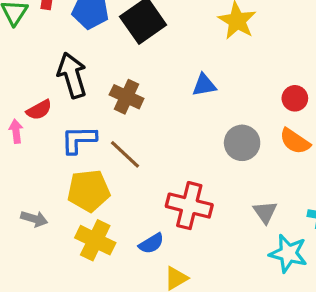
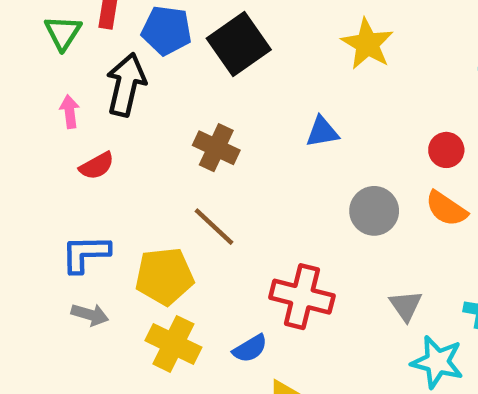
black arrow: (72, 75) -> (126, 85), moved, turned 30
pink arrow: (16, 131) -> (70, 112), moved
blue L-shape: (79, 140) -> (85, 254), moved

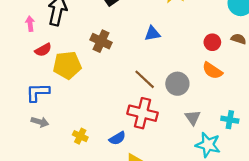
gray circle: (374, 211) -> (177, 84), moved
brown line: (214, 227) -> (145, 79), moved
yellow pentagon: (164, 276) -> (67, 65), moved
yellow cross: (173, 344) -> (80, 136), size x0.6

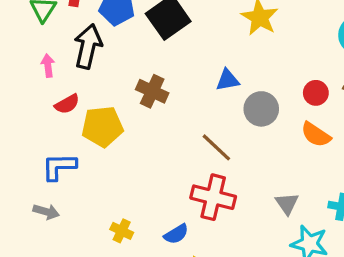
gray circle: (177, 84) -> (261, 109), moved
gray arrow: (40, 122) -> (46, 212), moved

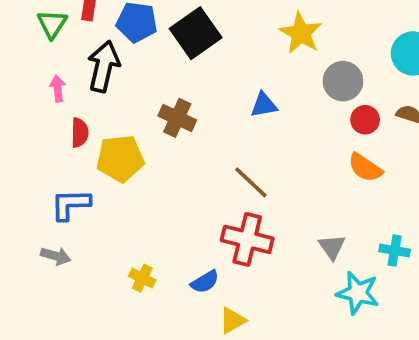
red semicircle: (67, 104) -> (80, 133), turned -60
gray circle: (261, 109) -> (343, 81), moved

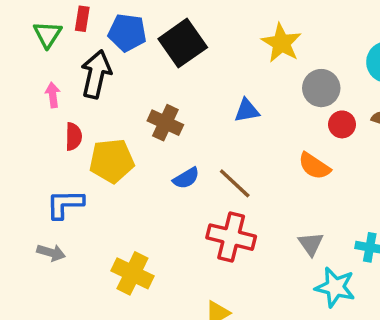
orange semicircle: (365, 168) -> (314, 166), moved
yellow cross: (142, 278) -> (132, 273), size x1.6
blue semicircle: (205, 282) -> (186, 178), moved

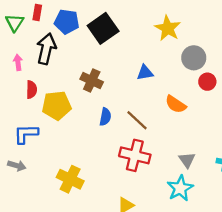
orange semicircle: (314, 166) -> (176, 104), moved
blue semicircle: (186, 178) -> (105, 117), turned -48
cyan star: (335, 287) -> (180, 188), moved, turned 30

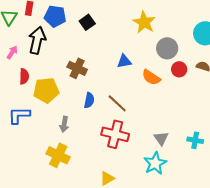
black square: (103, 28) -> (87, 22), size x0.6
pink arrow: (18, 62) -> (12, 52), turned 40
orange semicircle: (176, 104) -> (151, 77), moved
gray arrow: (17, 166) -> (64, 124), moved, turned 84

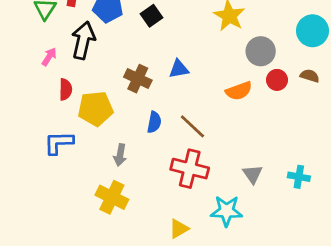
blue triangle: (124, 61) -> (179, 69), moved
orange semicircle: (151, 77) -> (239, 91), turned -54
cyan star: (155, 163) -> (227, 211), moved, turned 30

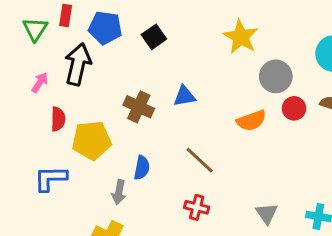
blue semicircle: (154, 122) -> (142, 168), moved
red cross: (190, 169) -> (197, 207), size x0.6

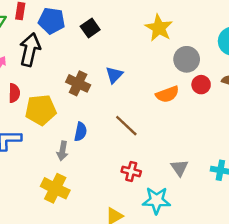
blue triangle: (184, 96) -> (114, 75), turned -36
red cross: (197, 207) -> (131, 171), moved

